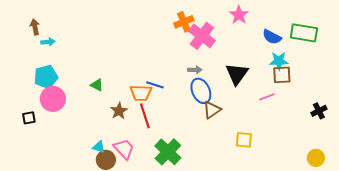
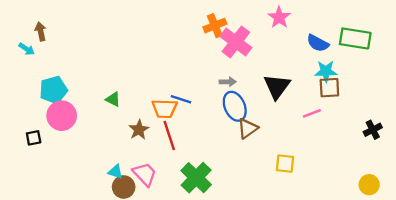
cyan arrow: (48, 42) -> (27, 49), moved, turned 40

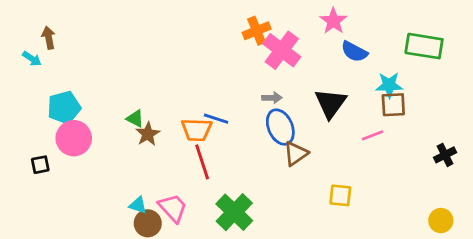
blue semicircle: (318, 43) -> (354, 52), moved
brown star: (139, 130) -> (148, 134), moved

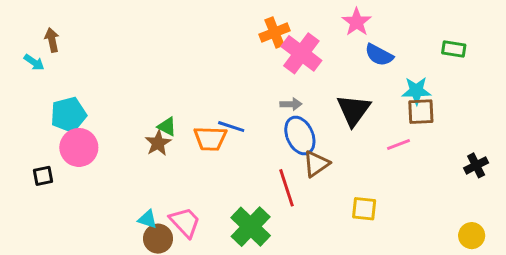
green rectangle: (424, 46) -> (454, 49), size x0.6
green triangle: (135, 119) -> (167, 127), moved
red line: (202, 162) -> (286, 188), moved

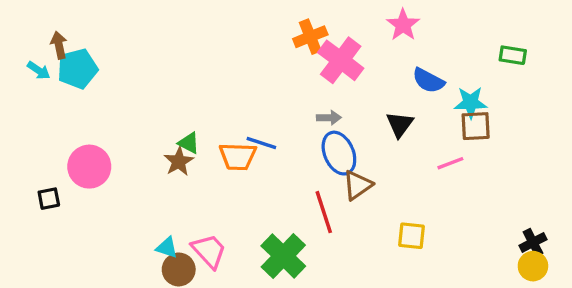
blue semicircle: (379, 55) -> (428, 81), moved
black triangle: (354, 110) -> (400, 124), size x0.7
cyan pentagon: (68, 115) -> (77, 69), moved
black cross: (476, 165) -> (533, 242), moved

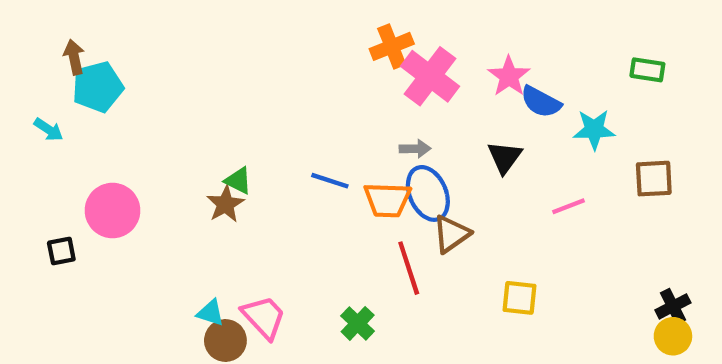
pink star: (403, 25) -> (509, 76), moved
cyan arrow: (39, 70) -> (49, 130), moved
brown square: (476, 126) -> (654, 179), moved
orange trapezoid: (238, 156) -> (387, 200), moved
green cross: (283, 256) -> (358, 323), size x0.6

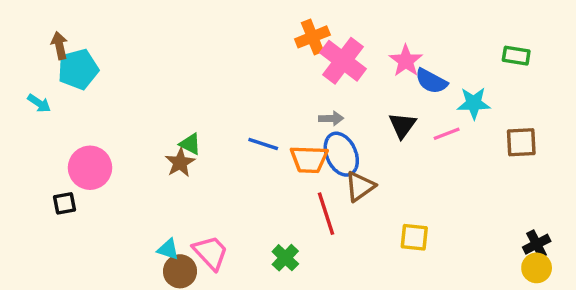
pink line: (569, 206) -> (447, 134), moved
black square: (61, 251) -> (65, 203), moved

